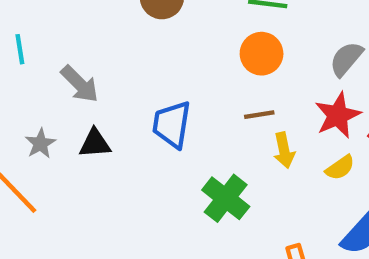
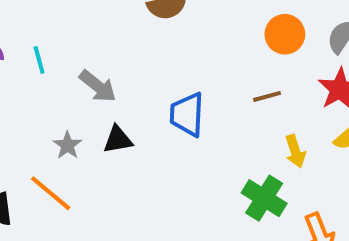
orange circle: (262, 54) -> (285, 34), moved
yellow arrow: (284, 150) -> (295, 151), moved
green cross: (226, 198) -> (264, 198), moved

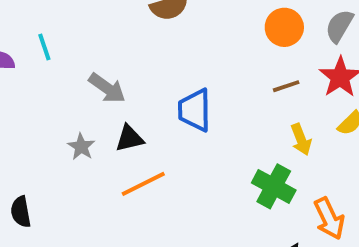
cyan line: (39, 60) -> (44, 47), moved
brown line: (267, 96) -> (286, 86), moved
orange line: (51, 193) -> (143, 184), moved, turned -63

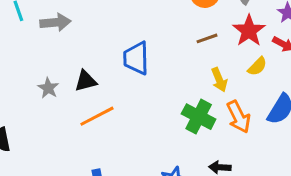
gray arrow: (107, 88) -> (55, 22), moved, turned -40
orange arrow: (329, 219) -> (239, 117), moved

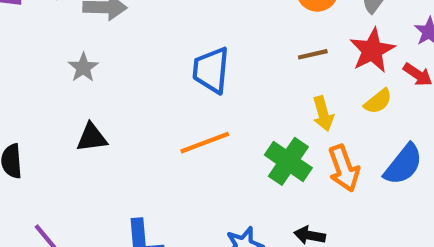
black triangle: (86, 81) -> (92, 138), moved
gray star: (48, 88) -> (83, 67), moved
orange line: (97, 116) -> (205, 143), moved

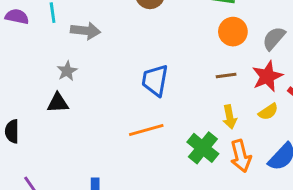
black triangle: (92, 138) -> (58, 103), moved

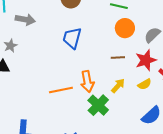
blue trapezoid: (155, 80) -> (72, 38), moved
yellow arrow: (230, 117) -> (118, 86), turned -133
orange arrow: (241, 156) -> (87, 81), moved

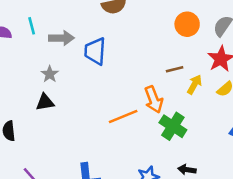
blue trapezoid: (72, 38) -> (95, 51), moved
brown line: (118, 57) -> (175, 69), moved
yellow arrow: (118, 86) -> (194, 84), moved

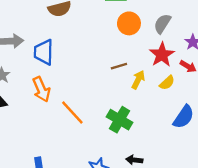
orange arrow: (154, 100) -> (41, 89), moved
orange line: (123, 117) -> (72, 112), turned 72

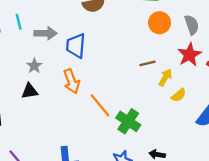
gray semicircle: (162, 24) -> (192, 25), turned 126
yellow semicircle: (167, 83) -> (179, 95), moved
green cross: (120, 120) -> (128, 121), moved

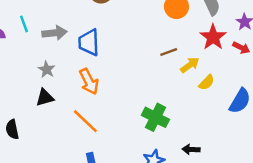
yellow arrow: (165, 77) -> (190, 65), turned 30
orange line: (100, 105) -> (85, 121), moved

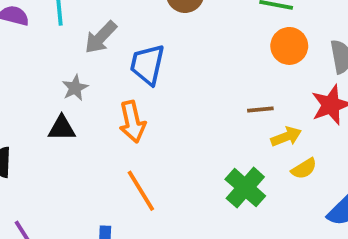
gray arrow: (54, 33) -> (101, 37), turned 125
green cross: (155, 117) -> (245, 188), moved
orange line: (85, 121) -> (141, 191), moved

